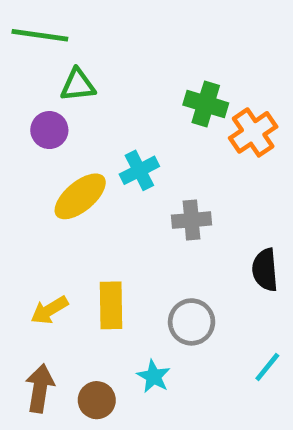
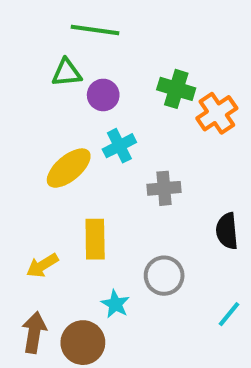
green line: (40, 35) -> (95, 30), moved
purple circle: (49, 130) -> (103, 95), moved
yellow rectangle: (111, 305) -> (95, 239), moved
cyan star: (154, 376) -> (115, 304), moved
brown circle: (97, 400) -> (83, 343), size x1.4

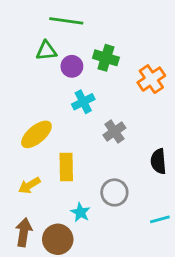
green cross: (176, 89) -> (106, 58), moved
yellow ellipse: (69, 168) -> (36, 134), moved
gray cross: (164, 188) -> (114, 132), turned -30
cyan line: (229, 314) -> (160, 219), turned 36

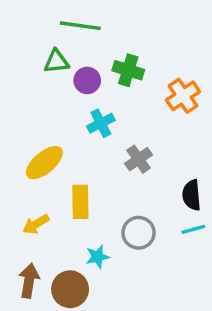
cyan star: (80, 212) -> (97, 257), turned 30
cyan line: (160, 219) -> (193, 229), moved

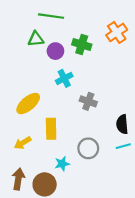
orange cross: (183, 96) -> (117, 32), moved
gray cross: (139, 159) -> (88, 101), turned -35

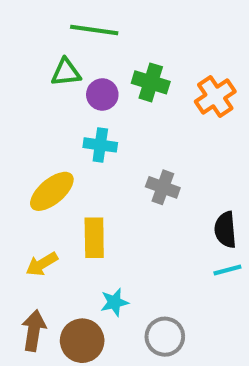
orange cross: (117, 32) -> (215, 97), moved
cyan cross: (64, 78) -> (100, 145), moved, turned 35
gray circle: (88, 148) -> (165, 337), moved

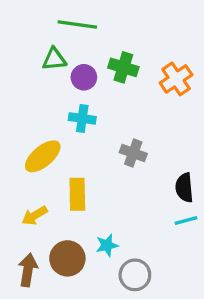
cyan star: (114, 302) -> (107, 245), moved
brown circle: (82, 341) -> (67, 258), moved

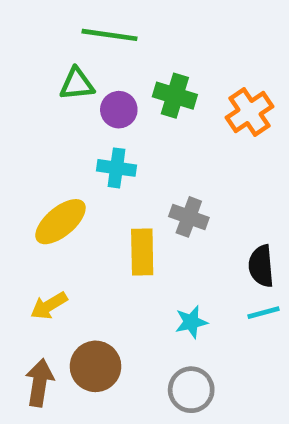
yellow rectangle: (77, 194) -> (142, 252), moved
cyan star: (107, 245) -> (191, 322), moved

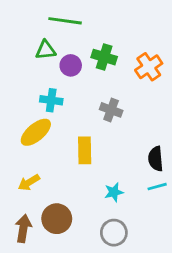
cyan cross: (116, 168) -> (51, 100), moved
gray cross: (189, 217) -> (111, 110), moved

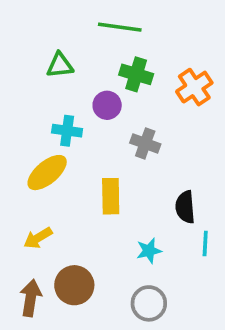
green line: (65, 21) -> (120, 27), moved
purple circle: (71, 65) -> (107, 105), moved
black semicircle: (156, 159) -> (185, 207), moved
cyan line: (157, 187) -> (205, 243), turned -72

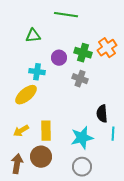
green cross: (136, 74) -> (83, 53), moved
yellow rectangle: (111, 196) -> (46, 131), moved
cyan star: (149, 251) -> (82, 138), size x1.6

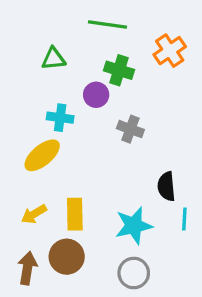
orange cross: (107, 48) -> (170, 51), moved
green cross: (83, 53) -> (119, 70), moved

